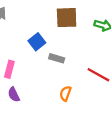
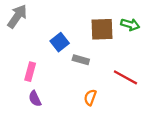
brown square: (67, 18) -> (102, 29), moved

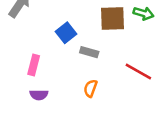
orange semicircle: (90, 97) -> (91, 88), moved
purple semicircle: (35, 99) -> (39, 95), turned -63

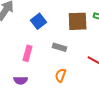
blue square: (66, 33) -> (39, 21), moved
pink rectangle: (34, 65) -> (28, 53), moved

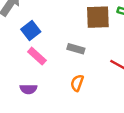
blue square: (39, 21) -> (31, 31), moved
pink rectangle: (28, 53) -> (37, 56), turned -63

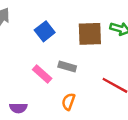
blue square: (31, 31) -> (45, 31), moved
pink rectangle: (37, 56) -> (42, 74), moved

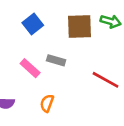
orange semicircle: (68, 102) -> (47, 103), moved

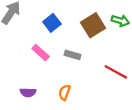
brown square: (79, 27) -> (93, 25), turned -30
pink rectangle: (30, 68) -> (41, 53), moved

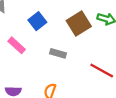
pink rectangle: (41, 53) -> (17, 45), moved

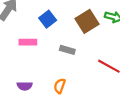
pink rectangle: (17, 45) -> (28, 42), turned -42

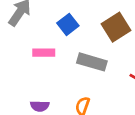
gray rectangle: (67, 50) -> (92, 62), size x1.5

